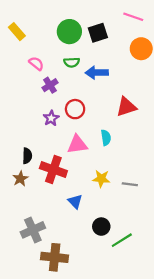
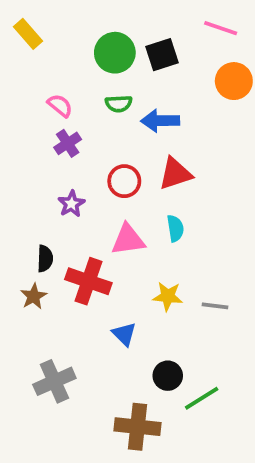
yellow rectangle: (17, 32) -> (28, 34), moved
purple cross: (50, 85) -> (68, 143), moved
red triangle: (126, 107) -> (175, 174), moved
purple star: (51, 118) -> (71, 204), moved
brown cross: (55, 257) -> (138, 427), moved

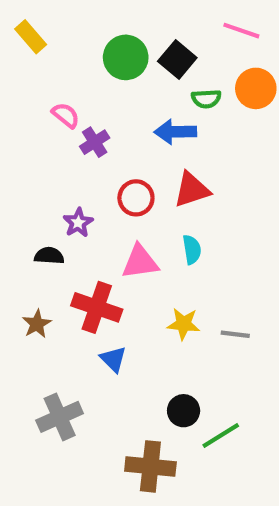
black square: (162, 55) -> (177, 59), turned -32
green semicircle: (119, 104) -> (206, 99), moved
purple cross: (68, 143) -> (95, 142), moved
black semicircle: (45, 259) -> (49, 256), moved, turned -88
blue triangle: (124, 334) -> (113, 359), moved

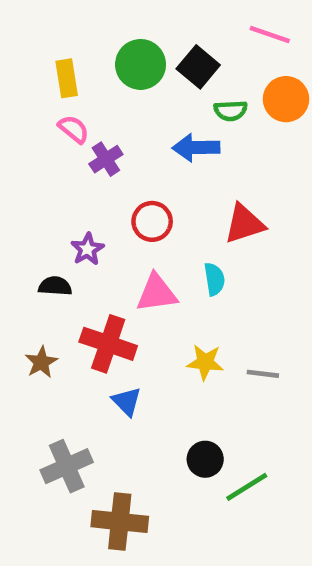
yellow rectangle: (31, 37) -> (67, 78), moved, turned 32
red triangle: (192, 190) -> (244, 224), moved
brown cross: (150, 466) -> (120, 522), moved

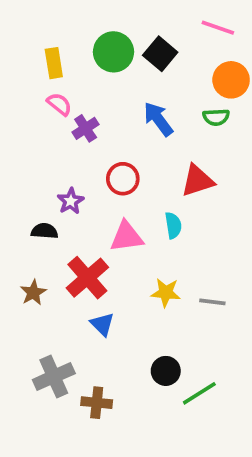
green semicircle: (231, 111) -> (216, 117), moved
blue arrow: (196, 148) -> (158, 119), turned 54
red cross: (108, 344) -> (87, 278), turned 30
brown cross: (120, 522) -> (97, 403), moved, size x0.7

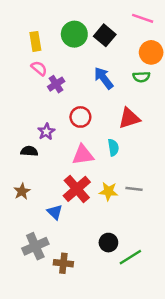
red cross: (87, 278) -> (77, 189), moved
gray line: (212, 302) -> (134, 189), moved
blue triangle: (102, 324) -> (55, 212), moved

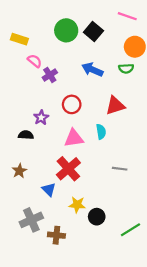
yellow rectangle: (35, 41) -> (19, 39), moved, turned -63
blue arrow: (104, 78) -> (92, 70), turned -30
yellow star: (108, 191) -> (77, 205), moved
green line: (130, 257) -> (130, 230), moved

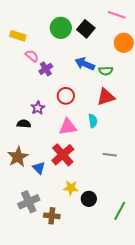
green semicircle: (126, 69) -> (106, 71), moved
brown star: (19, 171) -> (18, 157), size x1.5
blue triangle: (49, 189) -> (39, 168), moved
green line: (130, 230) -> (120, 211), turned -30

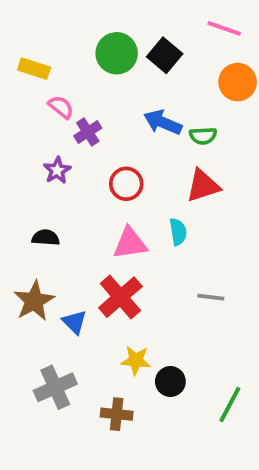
purple star: (38, 108) -> (57, 170), moved
brown cross: (52, 216) -> (117, 414), moved

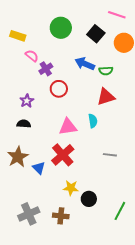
black square: (165, 55) -> (96, 34), moved
purple star: (57, 170) -> (27, 101), moved
red circle: (126, 184) -> (59, 89), moved
gray cross: (55, 387) -> (29, 214), moved

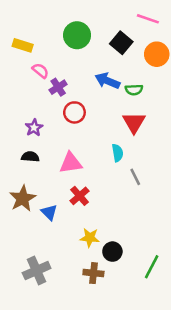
red triangle: (106, 97) -> (134, 123), turned -42
pink triangle: (68, 127) -> (71, 163), moved
red cross: (63, 155) -> (80, 196), size x0.7
gray line: (110, 155) -> (135, 177), moved, turned 56
brown cross: (61, 216) -> (93, 273), moved

